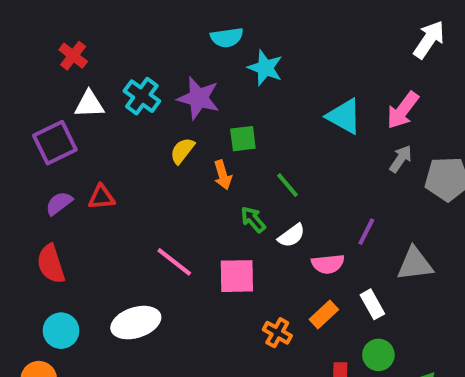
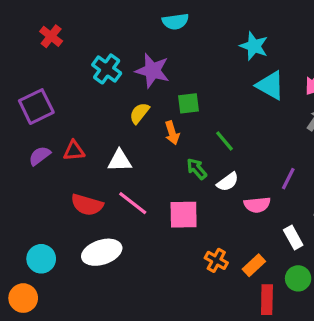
cyan star: (265, 68) -> (254, 46), moved
white triangle: (89, 104) -> (120, 161), moved
red semicircle: (51, 264) -> (87, 205), moved, turned -56
orange rectangle: (324, 314) -> (254, 265), moved

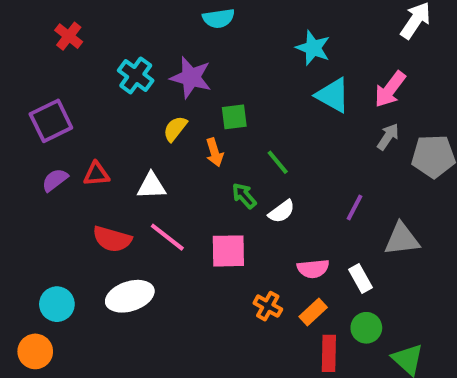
pink semicircle: (257, 205) -> (313, 269), moved

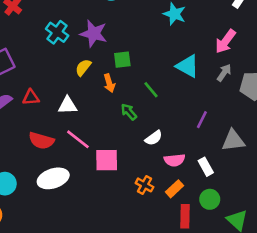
cyan triangle: (333, 95) -> (188, 66), moved
white semicircle: (282, 211) -> (154, 138), moved
pink square: (228, 251) -> (107, 160), moved

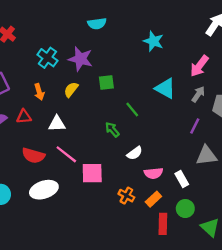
orange arrow: (109, 83) -> (39, 92), moved
purple line: (202, 120) -> (195, 126), moved

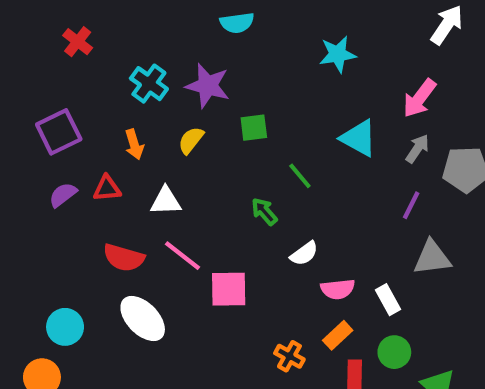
cyan star: (153, 41) -> (338, 54), turned -30
white ellipse: (44, 190) -> (143, 319), turned 64
orange cross: (126, 196) -> (289, 356), moved

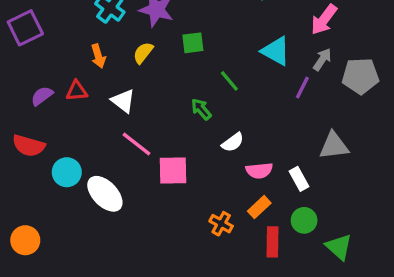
purple square: (59, 132) -> (25, 28), moved
white triangle: (166, 201) -> (123, 101), turned 40
purple line: (411, 205) -> (302, 88), moved
red semicircle: (124, 258) -> (29, 146), moved
cyan circle: (65, 327) -> (67, 172), moved

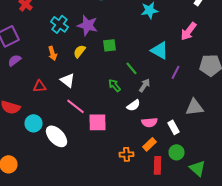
gray arrow: (322, 59) -> (144, 85), moved
red triangle: (77, 91) -> (40, 86), moved
purple semicircle: (42, 96) -> (14, 60), moved
orange cross: (221, 224) -> (126, 154), turned -32

